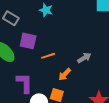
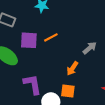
orange line: (48, 56) -> (51, 37), moved

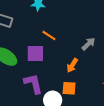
orange line: (51, 37) -> (49, 36), turned 64
purple square: (29, 40) -> (35, 53), moved

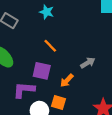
purple square: (35, 53) -> (42, 71), moved
purple L-shape: (33, 84) -> (24, 90), turned -85

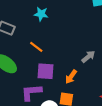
orange line: (50, 46) -> (36, 47), moved

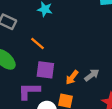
gray arrow: (88, 57) -> (92, 75), moved

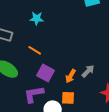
purple square: (45, 70) -> (46, 73), turned 30

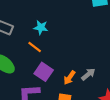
cyan star: (37, 18) -> (41, 27), moved

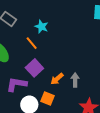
gray arrow: (88, 74) -> (75, 80), turned -64

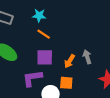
orange line: (32, 43) -> (44, 34), moved
purple square: (34, 68) -> (45, 57), turned -30

